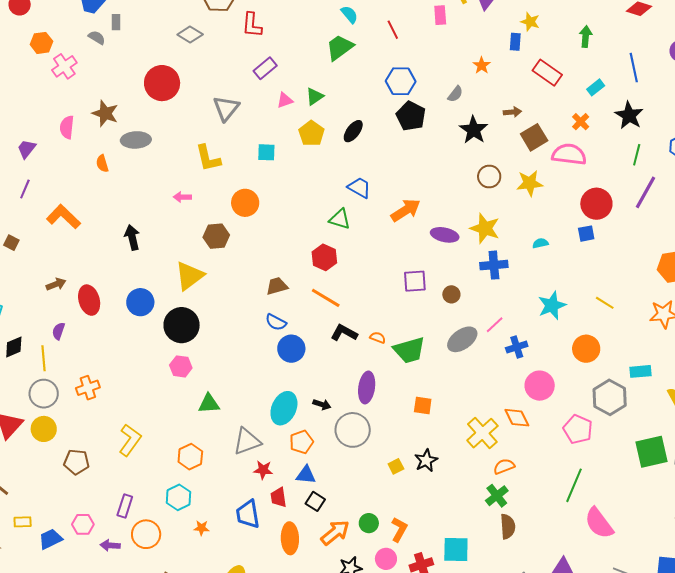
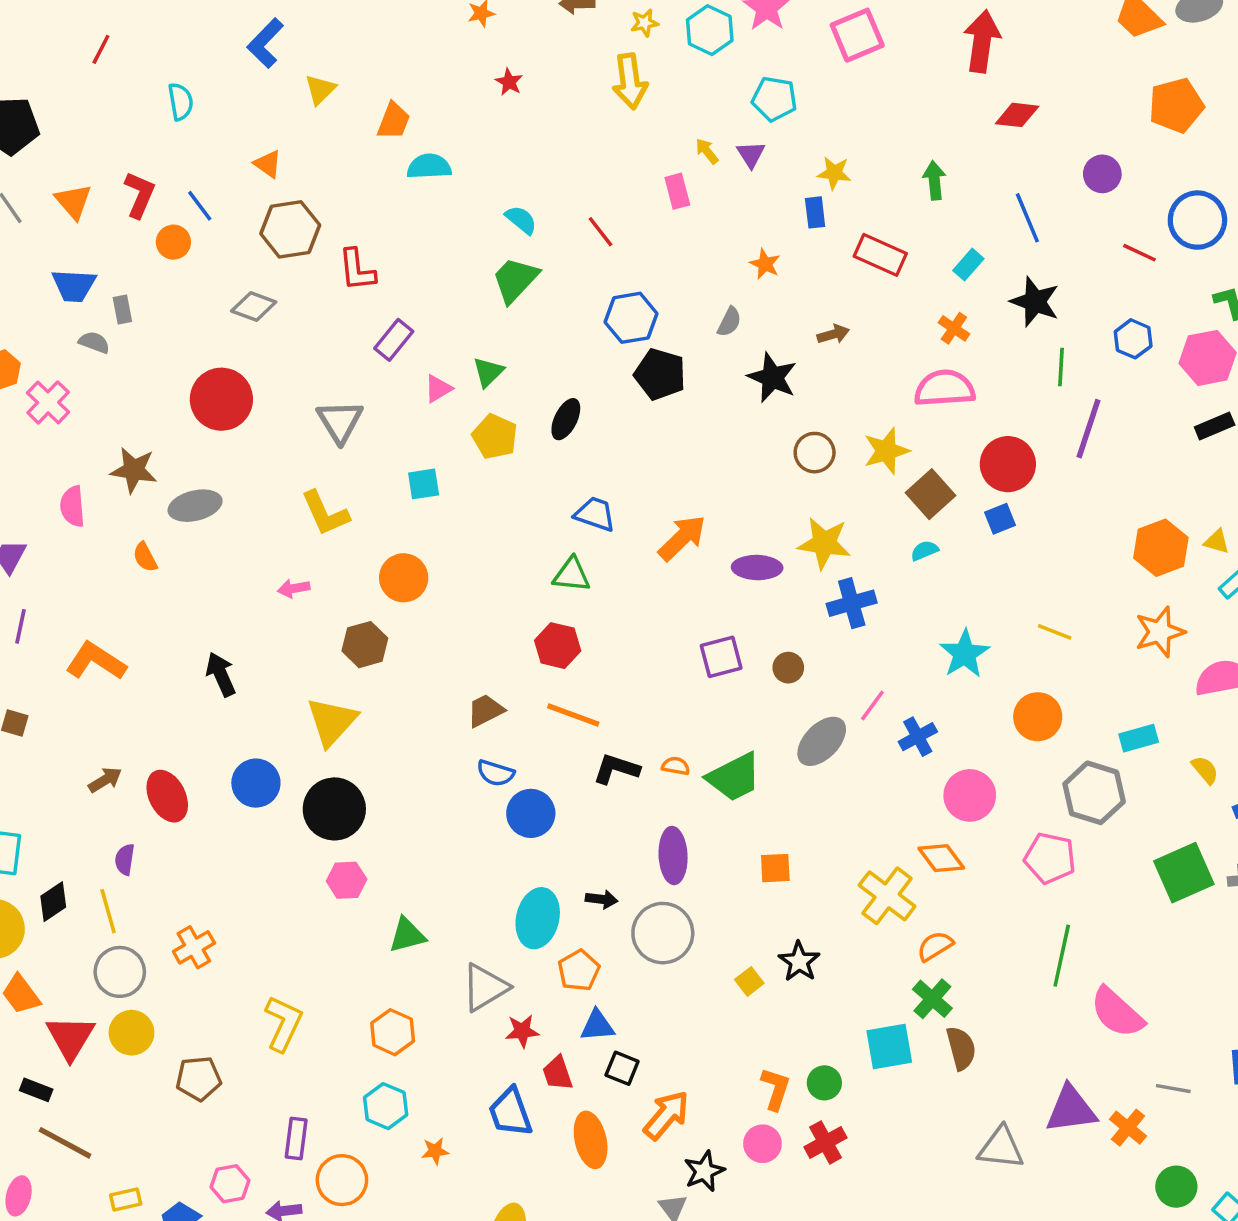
brown square: (534, 137) -> (930, 494), moved
green circle: (369, 523) -> (824, 1083), moved
cyan square: (456, 550) -> (889, 1046), moved

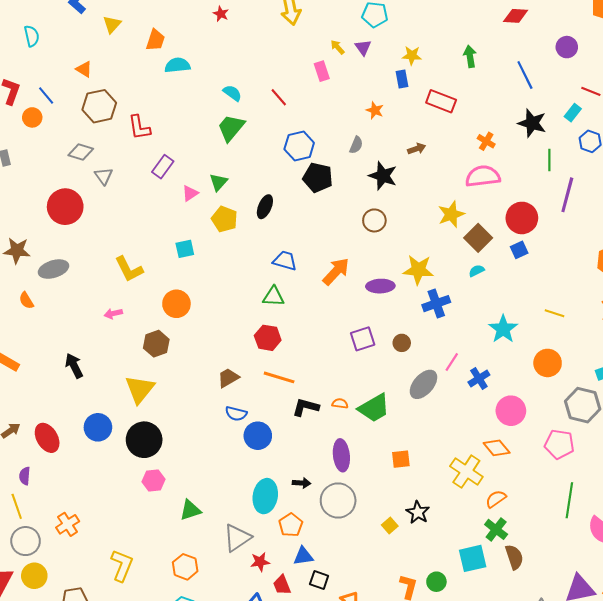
cyan rectangle: (968, 265) -> (573, 113), moved
gray triangle: (340, 421) -> (104, 176), moved, size x0.7
brown circle: (815, 453) -> (374, 220), moved

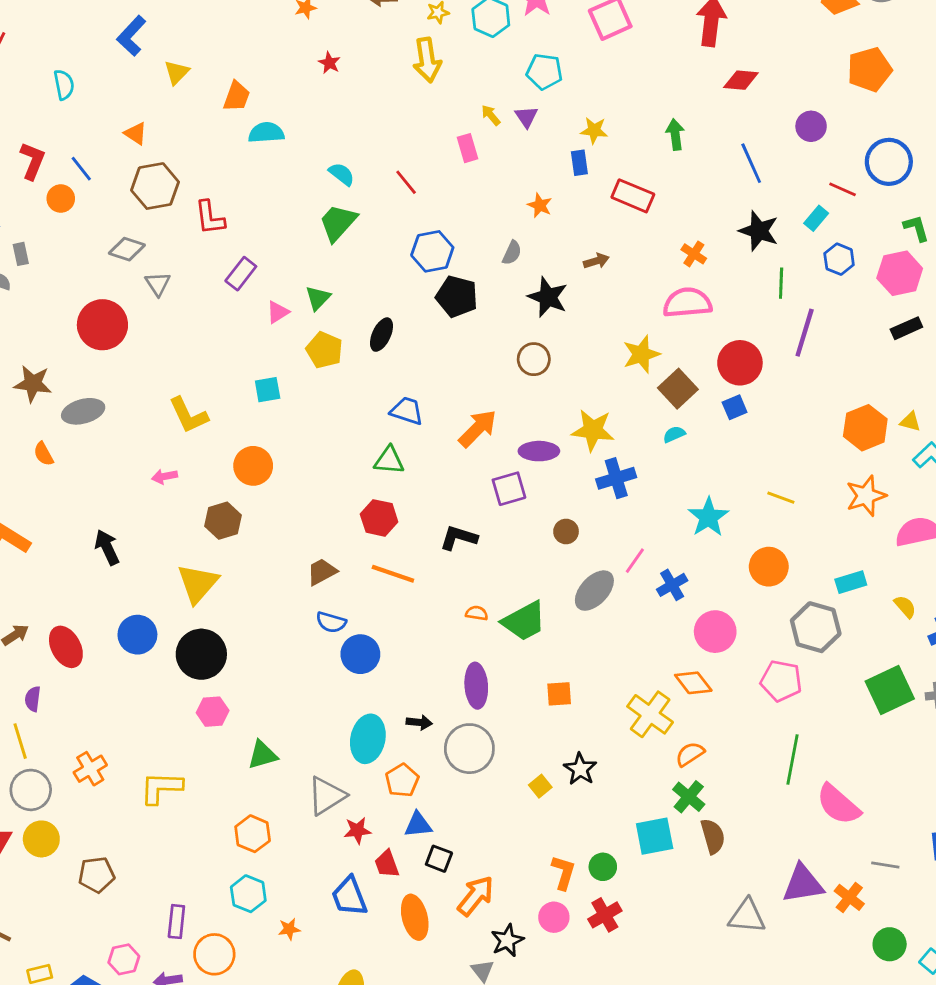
purple square: (363, 339) -> (509, 489), moved
black L-shape: (306, 407) -> (459, 538), moved
yellow L-shape: (122, 565) -> (161, 788), moved, turned -112

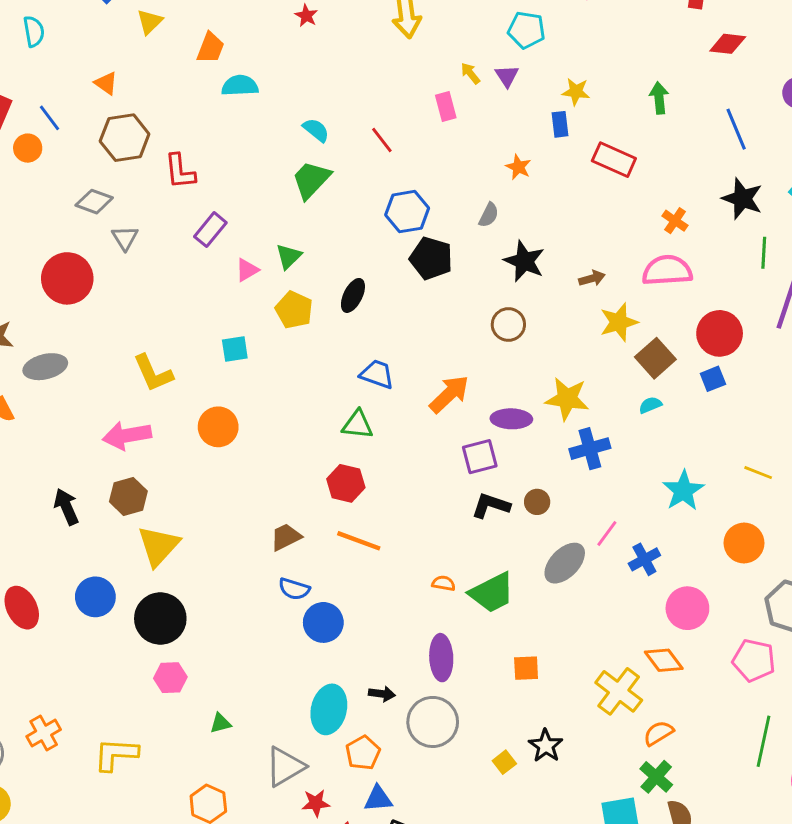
brown arrow: (596, 261) -> (592, 278), moved
pink arrow: (164, 476) -> (127, 435), size x1.8
brown hexagon: (223, 521) -> (128, 496), moved
black L-shape: (459, 538) -> (491, 506), moved
green triangle: (263, 755) -> (220, 723), size x0.7

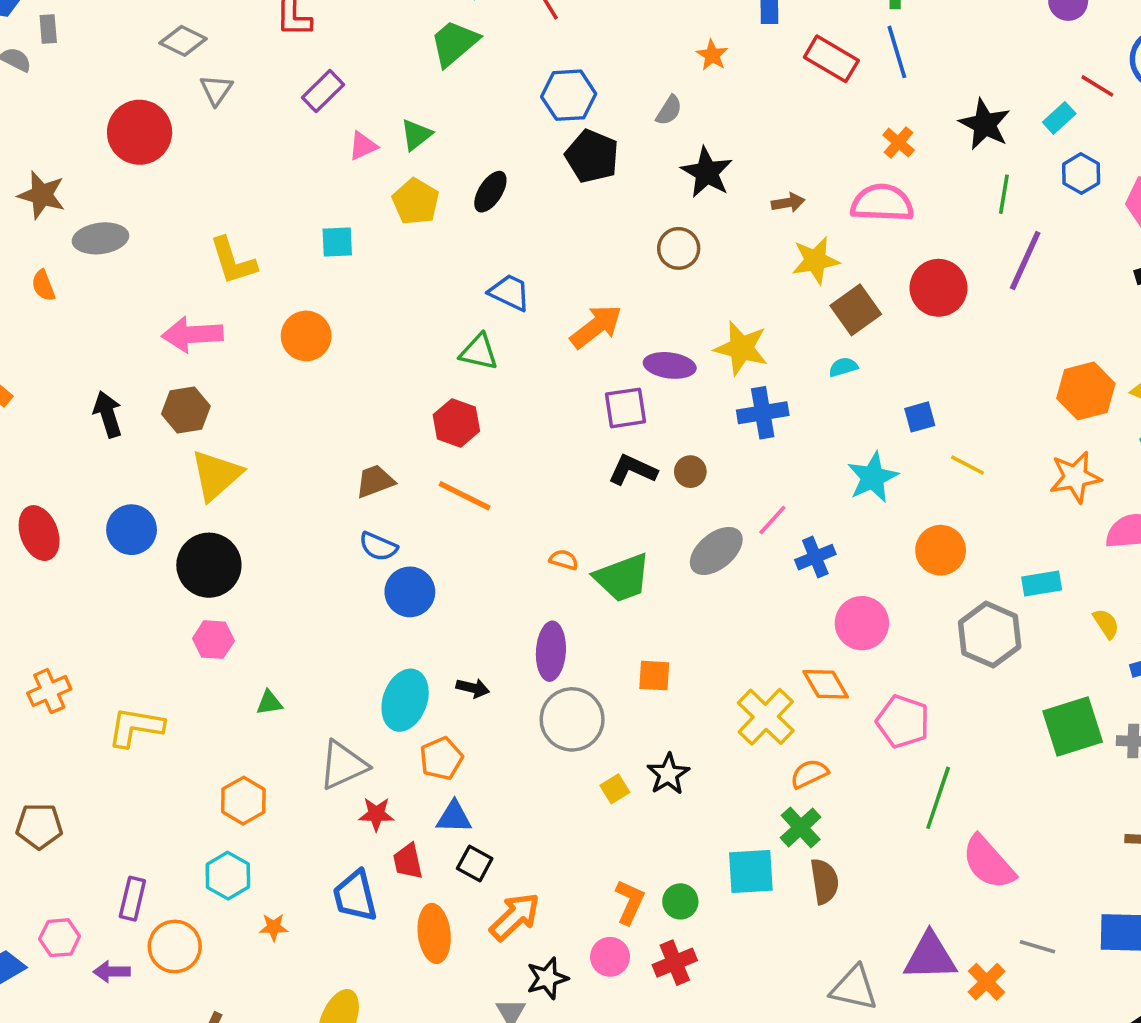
blue line: (736, 129) -> (897, 52), moved
blue square: (713, 379) -> (920, 417), moved
pink pentagon: (754, 660) -> (903, 722), moved
gray circle: (433, 722) -> (572, 719), moved

